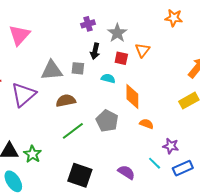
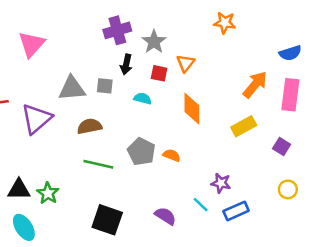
purple cross: (88, 24) -> (117, 30), size x1.5
orange diamond: (132, 97) -> (192, 109), moved
orange semicircle: (147, 124) -> (172, 155), moved
green line: (73, 131) -> (98, 164), turned 50

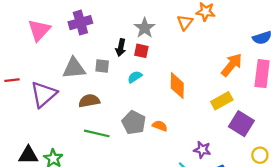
purple cross: (117, 30) -> (80, 23), moved
orange triangle: (186, 63) -> (185, 23), moved
red square: (159, 73) -> (141, 51), moved
cyan semicircle: (143, 99) -> (135, 77), turned -48
purple square: (282, 147) -> (241, 124), moved, size x1.6

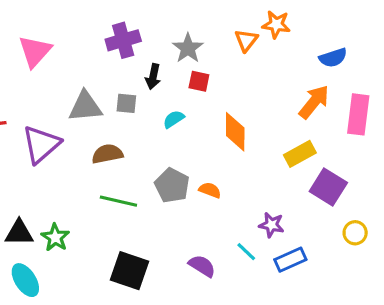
purple cross: (80, 23) -> (123, 40), moved
blue semicircle: (262, 38) -> (333, 58), moved
red square: (141, 51) -> (199, 81), moved

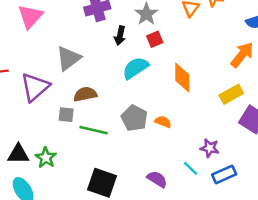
red square: (199, 81) -> (155, 39), turned -35
gray square: (126, 103) -> (66, 115), moved
gray triangle: (85, 107) -> (69, 58), turned -32
cyan semicircle: (174, 119) -> (136, 68), size x1.6

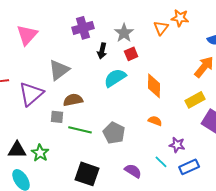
gray pentagon: (134, 118) -> (114, 133), moved
orange semicircle: (163, 122) -> (155, 121), moved

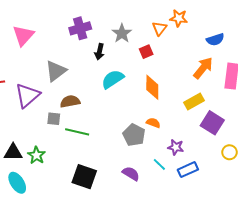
red square: (131, 54) -> (146, 52), moved
gray pentagon: (114, 133) -> (134, 135), moved

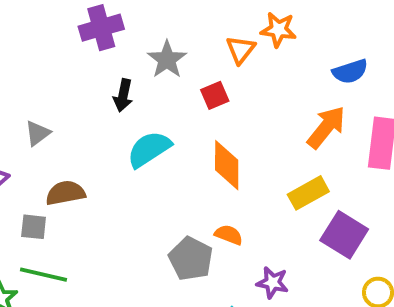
purple cross: (80, 28) -> (101, 28), moved
gray triangle: (56, 71) -> (38, 133), size x0.6
green line: (77, 132) -> (43, 275), moved

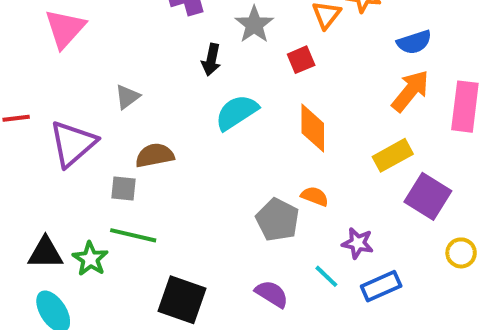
blue semicircle: (350, 71) -> (414, 42), moved

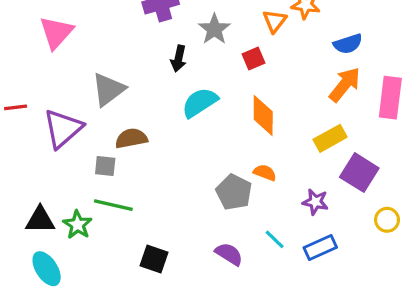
gray triangle: (127, 97) -> (108, 89), size x1.6
purple star: (358, 243) -> (315, 202), moved
black square: (182, 300) -> (154, 259), size x0.7

